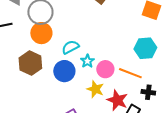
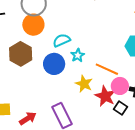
pink circle: (105, 69) -> (120, 86), moved
orange line: (130, 73) -> (107, 69), moved

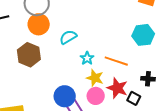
cyan star: (78, 55) -> (87, 58), moved
blue circle: (54, 64) -> (65, 96), moved
pink circle: (120, 86) -> (96, 96), moved

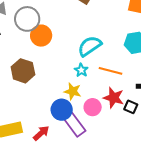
orange circle: (39, 24) -> (41, 36), moved
cyan semicircle: (68, 37) -> (90, 46), moved, size x1.4
yellow star: (95, 78) -> (73, 91), moved

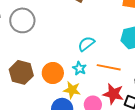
orange circle: (41, 36) -> (53, 73), moved
cyan semicircle: (90, 46) -> (86, 44), size x0.7

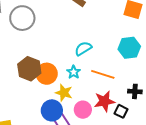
brown hexagon: (21, 72) -> (29, 69), moved
red star: (113, 94) -> (104, 101), turned -30

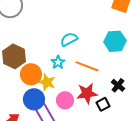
orange circle: (47, 74) -> (31, 74), moved
black cross: (135, 91) -> (118, 85), turned 32
black square: (121, 111) -> (103, 104), turned 32

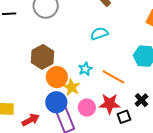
cyan semicircle: (69, 39) -> (99, 34), moved

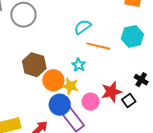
orange line: (113, 77) -> (98, 46), moved

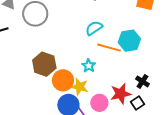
cyan hexagon: (132, 36) -> (129, 41), moved
black cross: (141, 80) -> (142, 81), moved

